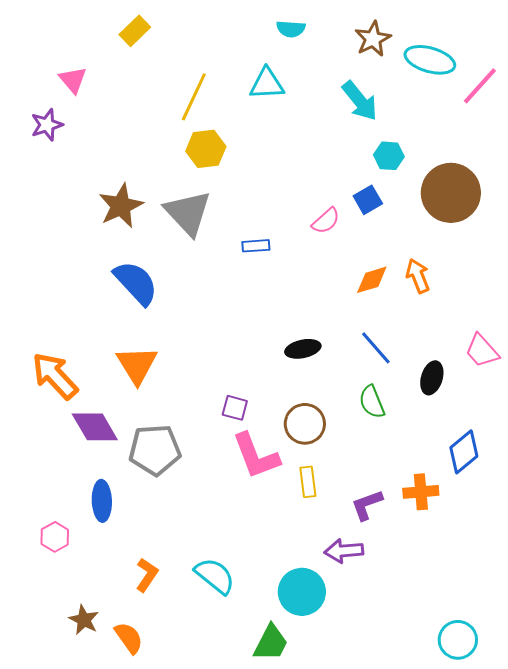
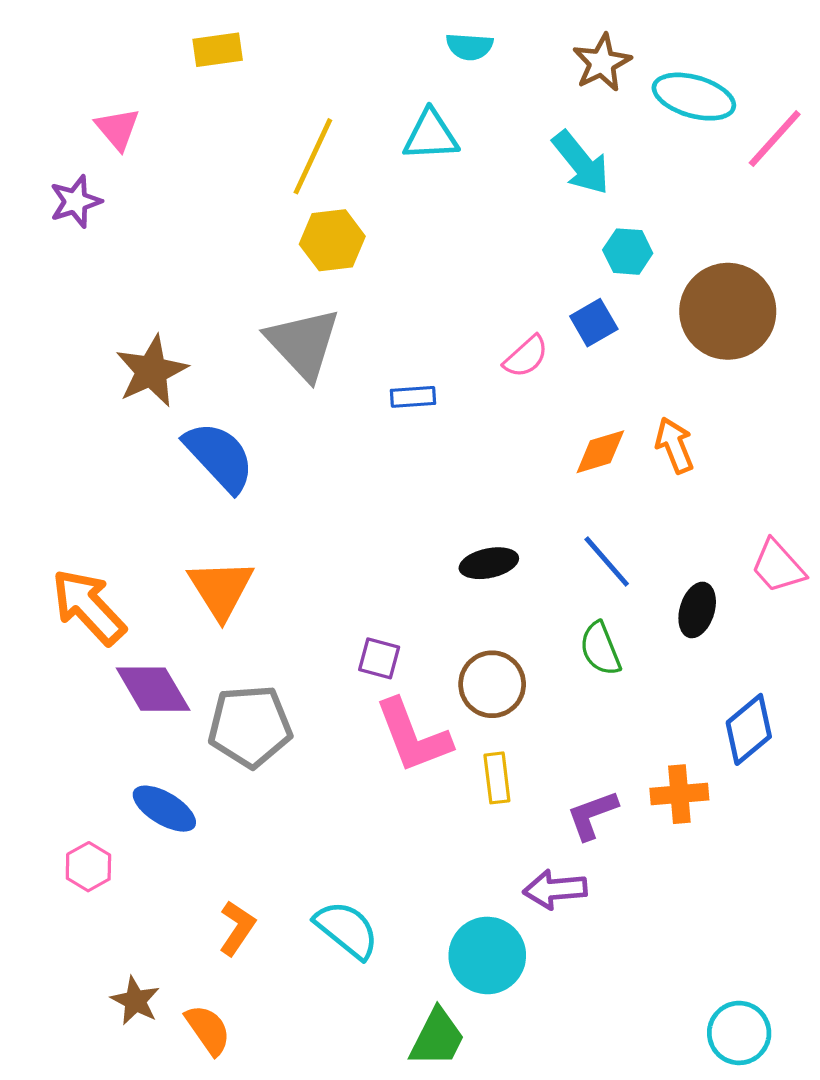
yellow rectangle: (135, 31) -> (218, 50), turned 36
brown star: (121, 206) -> (151, 371), moved
blue ellipse: (102, 501) -> (164, 809), turned -57

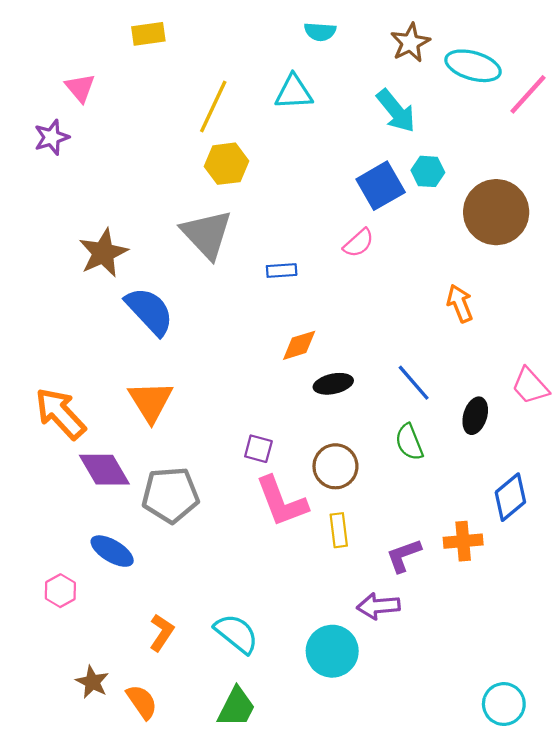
blue square: (594, 323) -> (381, 186), moved, size x1.5
orange diamond: (600, 452) -> (299, 345), moved
green trapezoid: (437, 1038) -> (236, 707), moved

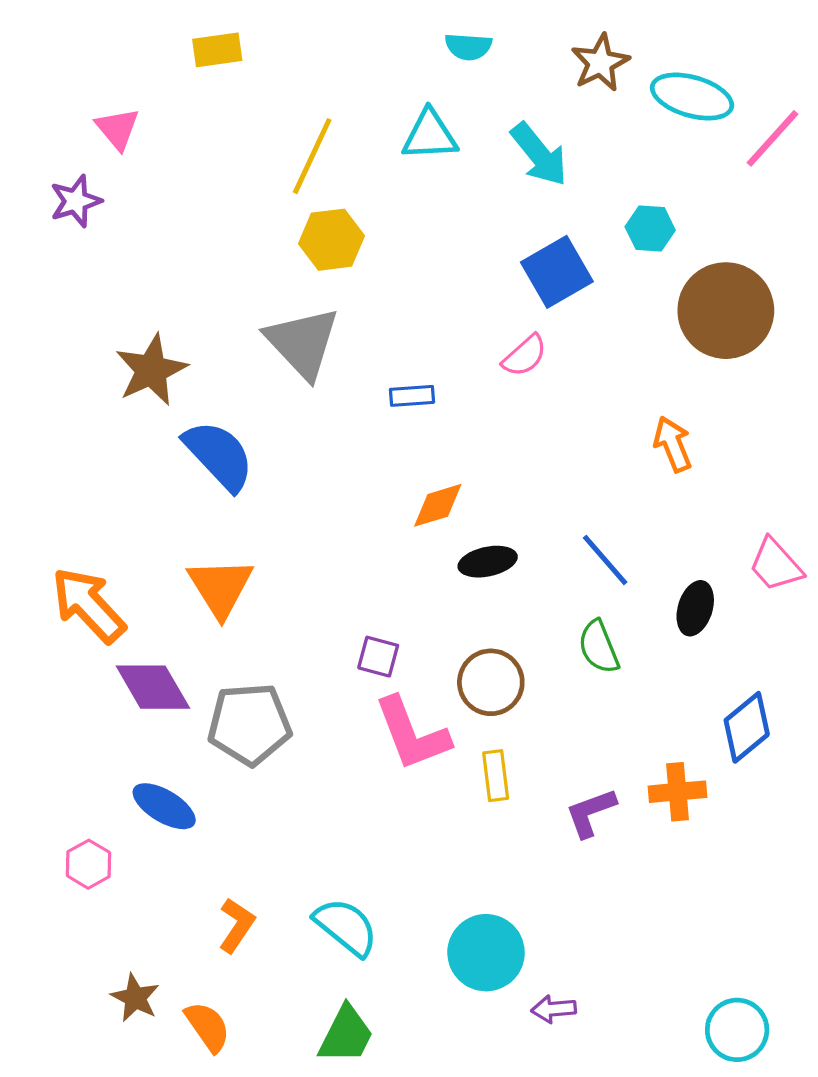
cyan arrow: (396, 111) -> (539, 154), moved
cyan hexagon: (428, 171) -> (650, 228), moved
purple arrow: (378, 606) -> (554, 1009), moved, size x0.7

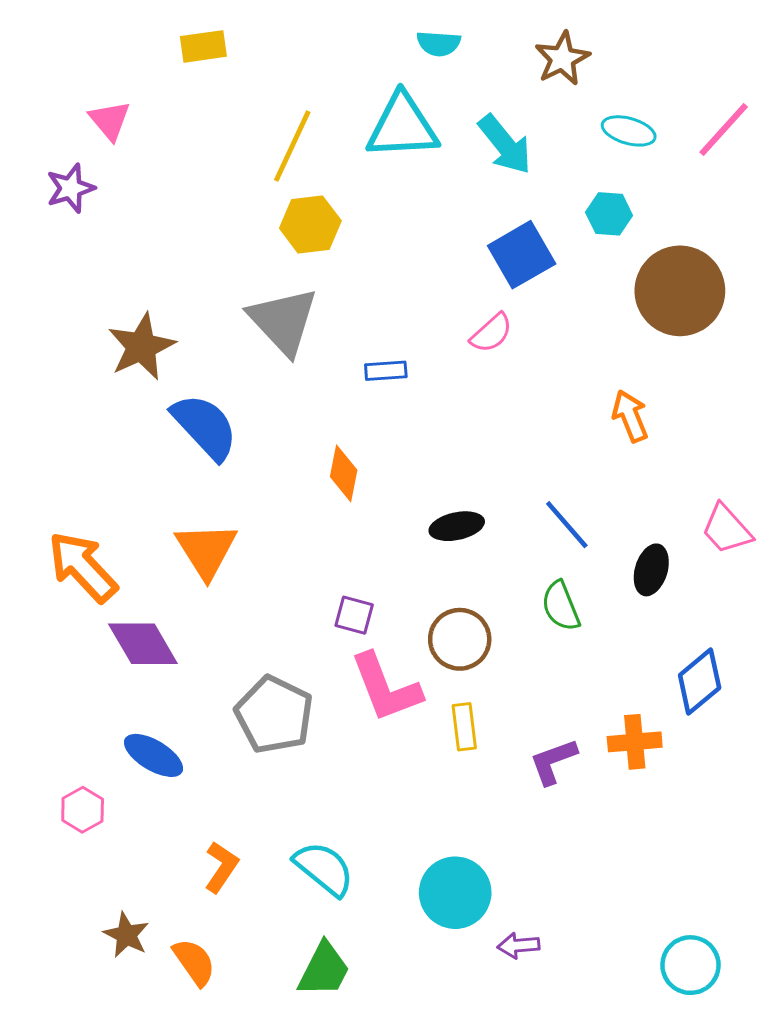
cyan ellipse: (692, 97) -> (629, 131), moved, size x0.7
cyan triangle: (430, 135) -> (402, 126), size x1.4
orange diamond: (438, 505) -> (344, 473), moved, turned -62
gray pentagon: (249, 724) -> (274, 715), moved, turned 30

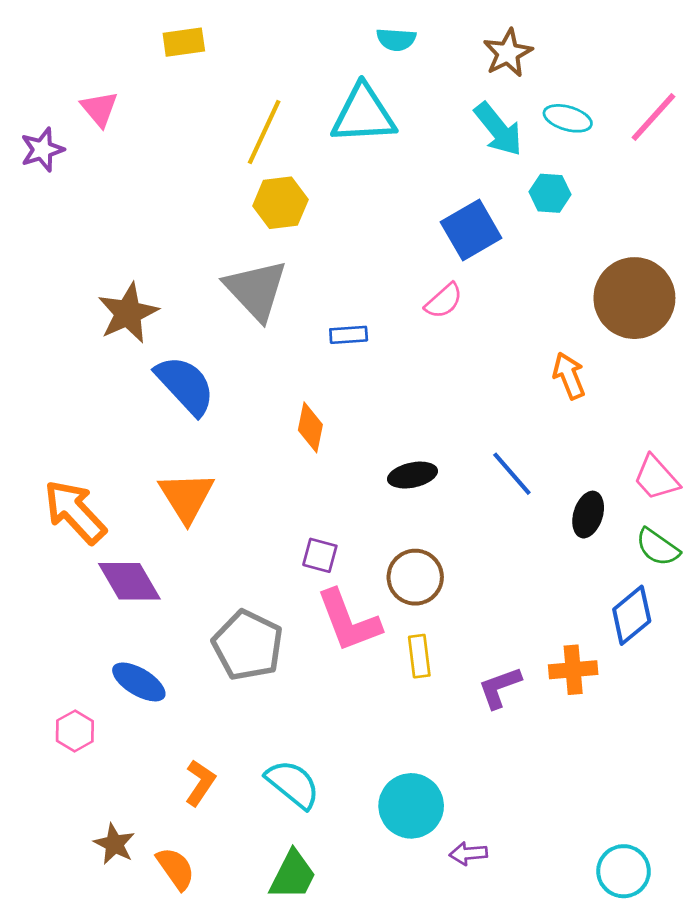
cyan arrow: (505, 145) -> (498, 129), moved
purple star: (71, 188) -> (42, 150), moved
brown circle: (680, 291) -> (634, 298), moved
green semicircle: (561, 606) -> (658, 547), moved, turned -33

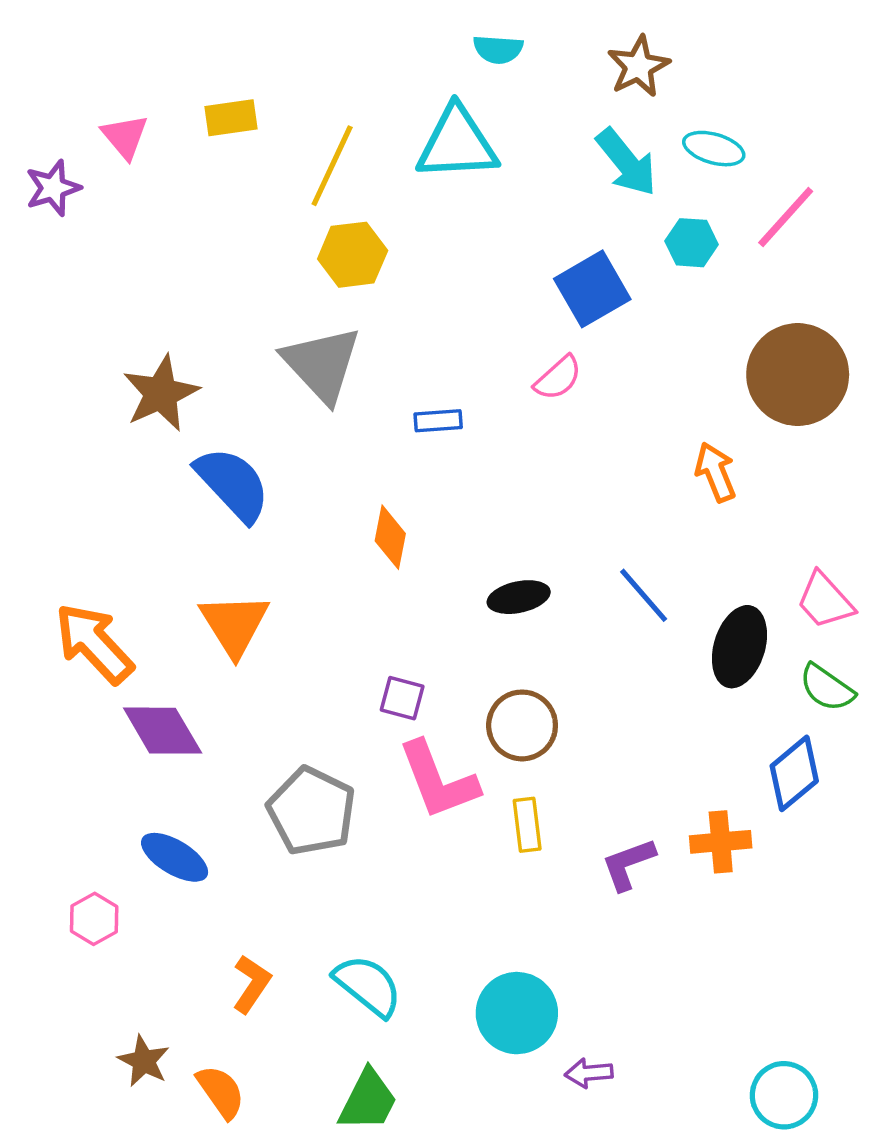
yellow rectangle: (184, 42) -> (231, 118), moved
pink line: (653, 117) -> (786, 217), moved
black ellipse: (588, 515) -> (739, 647), size x1.4

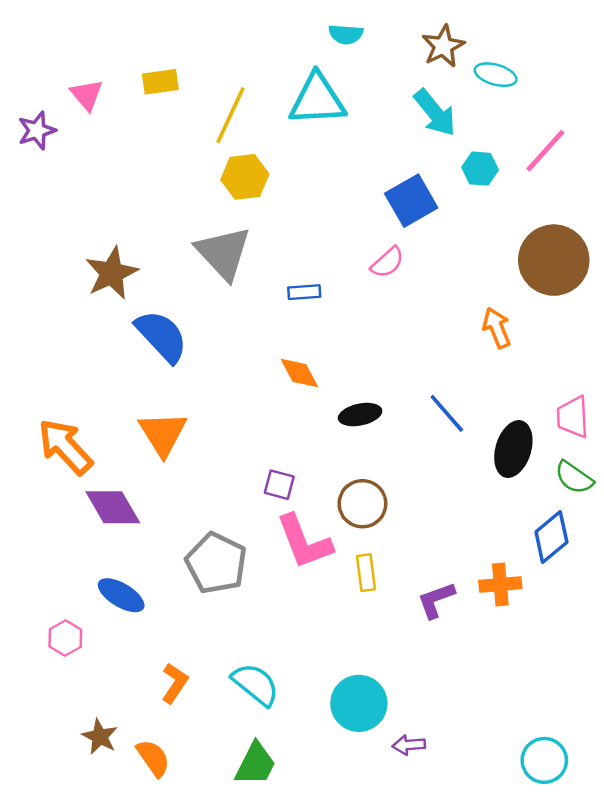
cyan ellipse: (714, 149) -> (496, 75), moved
orange diamond: (390, 537) -> (299, 373), moved, turned -39
pink trapezoid: (825, 600) -> (573, 417), turned 39

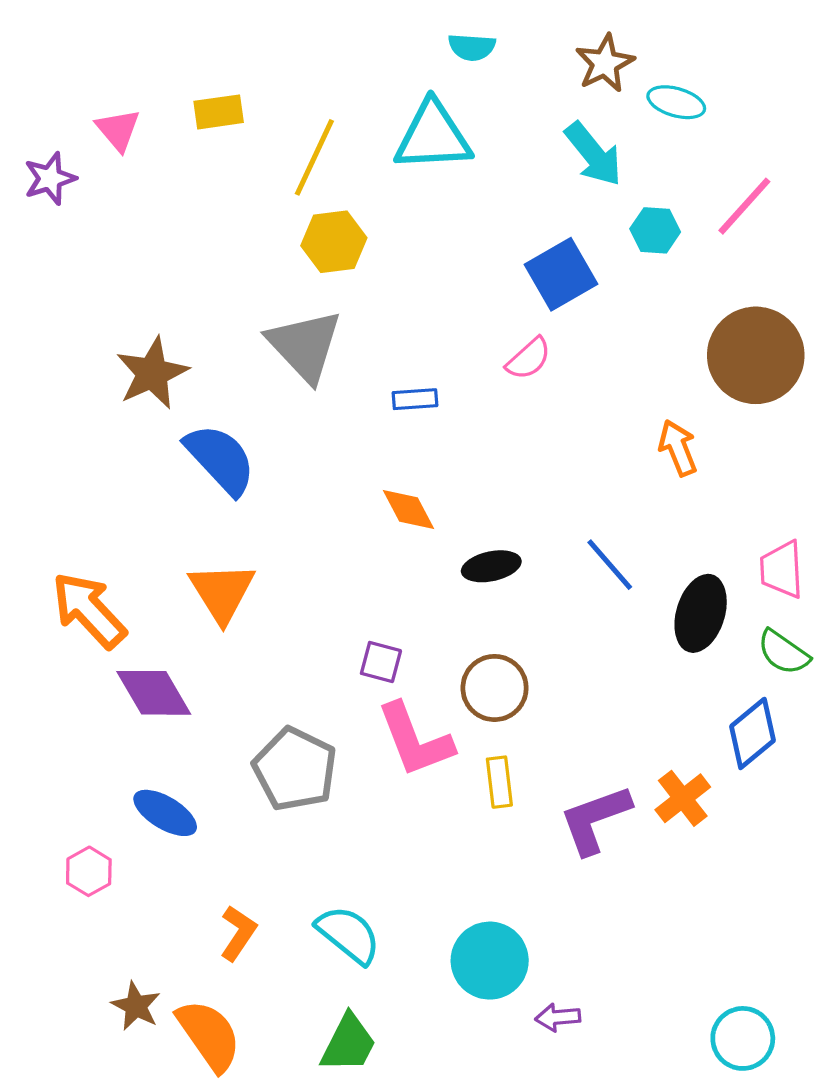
orange cross: (500, 585) -> (683, 798), turned -33
purple L-shape: (436, 600) -> (595, 819), size x1.4
orange semicircle: (153, 758) -> (209, 1035), size x1.4

